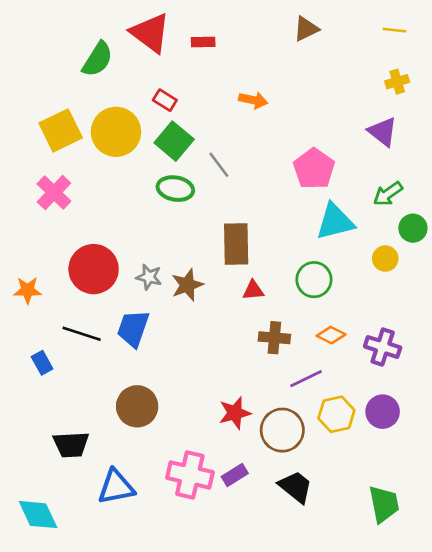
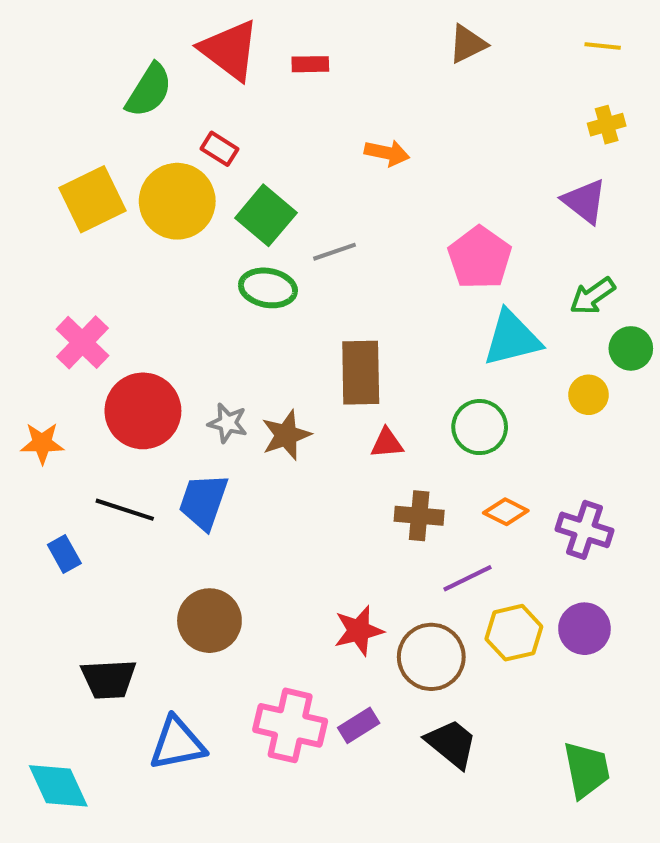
red rectangle: (165, 100) -> (220, 149), moved
gray line: (219, 165) -> (334, 252), turned -72
pink cross: (54, 193) -> (82, 342), moved

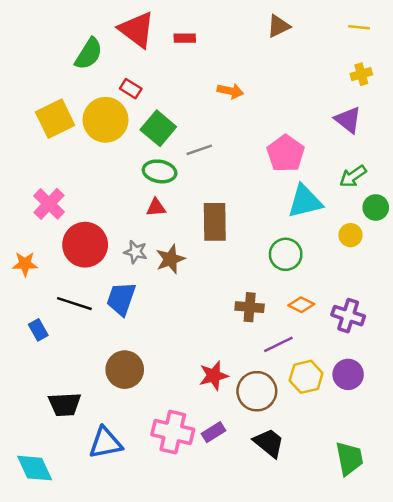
red triangle: (387, 443) -> (156, 207), moved

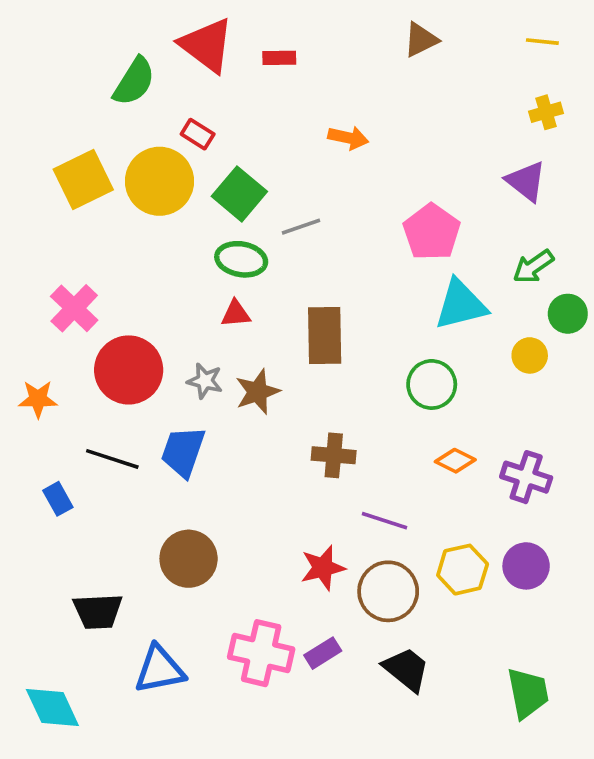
brown cross: (250, 307) -> (334, 455), moved
purple line: (278, 344) -> (385, 521), moved, turned 44

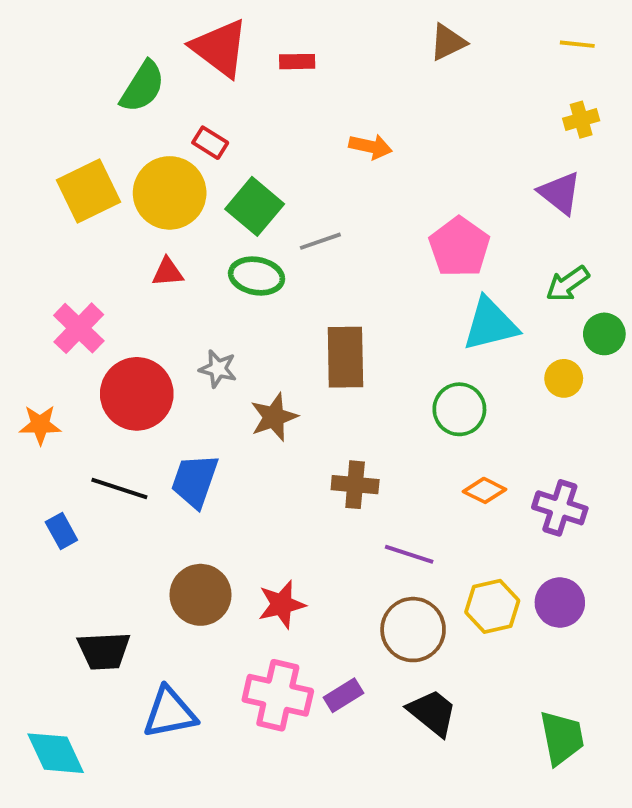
red triangle: (236, 314) -> (168, 272), moved
gray star: (205, 381) -> (218, 369), moved
red star: (323, 568) -> (282, 604), moved

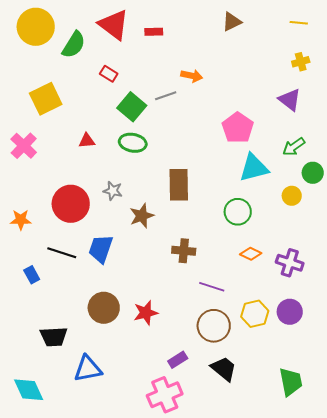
yellow circle: (170, 193) -> (36, 27), moved
gray line: (320, 241) -> (166, 96), moved
pink cross: (79, 328) -> (24, 146), moved
pink cross: (278, 695) -> (165, 395), moved, turned -36

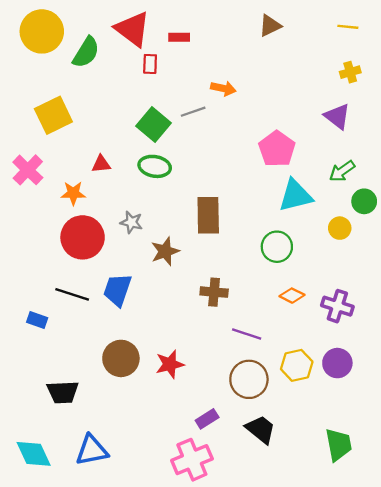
red rectangle: (109, 74) -> (150, 64), moved, turned 60
orange star: (21, 220) -> (73, 193), moved
blue rectangle: (32, 275) -> (37, 320), turned -42
blue triangle: (88, 369) -> (92, 450), moved

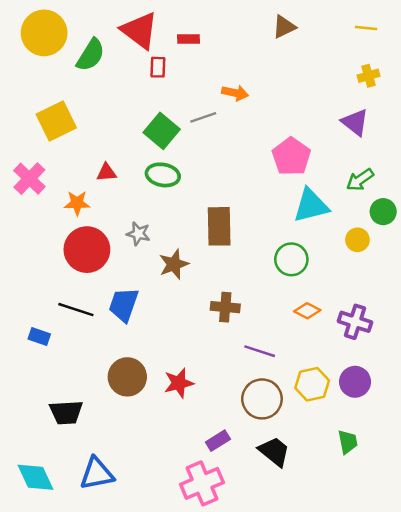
green trapezoid: (339, 445) -> (348, 442), moved, size x0.7

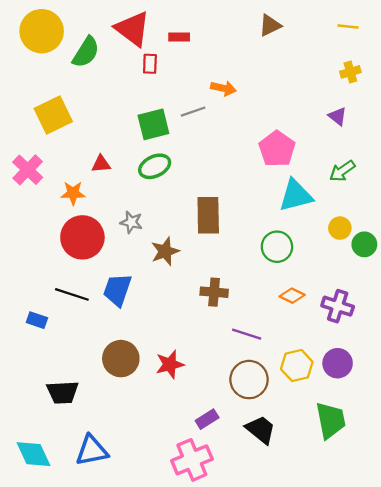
purple triangle: (355, 122) -> (338, 116), size x0.7
green square: (162, 131) -> (153, 124), turned 36
green ellipse: (163, 175) -> (155, 166), turned -36
green circle: (383, 212) -> (364, 244), moved
green trapezoid: (348, 442) -> (331, 420), size x1.6

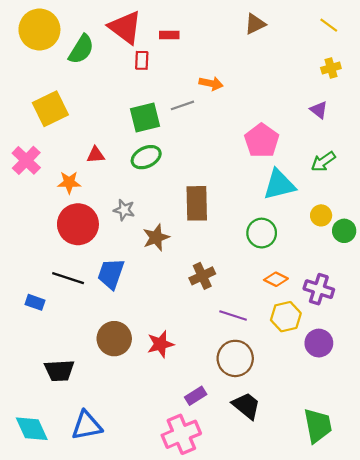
yellow line: (348, 27) -> (329, 25), turned 30
brown cross: (214, 292) -> (202, 276), turned -30
yellow hexagon: (297, 366) -> (286, 317), moved
green trapezoid: (331, 420) -> (318, 426), moved

